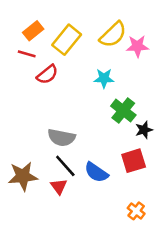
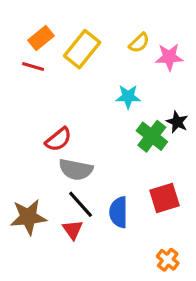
yellow semicircle: (113, 35) -> (139, 43), size x0.6
red semicircle: (47, 74) -> (58, 139), moved
black star: (144, 130) -> (177, 122), moved, turned -30
blue semicircle: (96, 172) -> (119, 212), turned 55

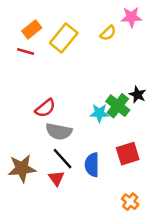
pink star: (169, 57) -> (131, 17), moved
cyan star: (128, 97) -> (99, 113), moved

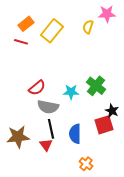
yellow semicircle: (108, 33) -> (88, 27), turned 152
black star: (138, 95) -> (112, 111), moved
cyan star: (99, 113) -> (71, 92), moved
black line: (62, 159) -> (51, 129), turned 30
orange cross: (130, 202) -> (86, 164), moved

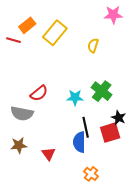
yellow semicircle: (88, 27) -> (93, 45), moved
red line: (21, 42) -> (13, 40), moved
gray semicircle: (48, 107) -> (22, 113), moved
black line: (51, 129) -> (86, 127), moved
brown star: (18, 137) -> (19, 145), size x0.7

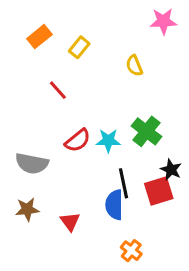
yellow rectangle: (55, 33) -> (79, 47), size x0.6
red line: (13, 40) -> (58, 90), moved, turned 32
yellow semicircle: (93, 45) -> (134, 66), turned -40
red semicircle: (39, 93) -> (78, 141), moved

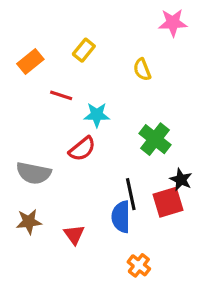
orange rectangle: (39, 37) -> (30, 61), moved
red line: (58, 90) -> (61, 95), turned -30
cyan star: (108, 141) -> (97, 115), moved

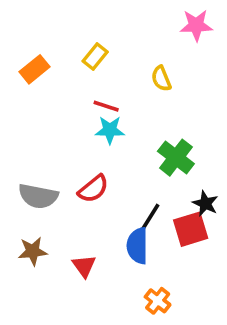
red line: (61, 95) -> (106, 106), moved
red semicircle: (82, 149) -> (93, 189), moved
black line: (131, 194) -> (148, 220), turned 44

